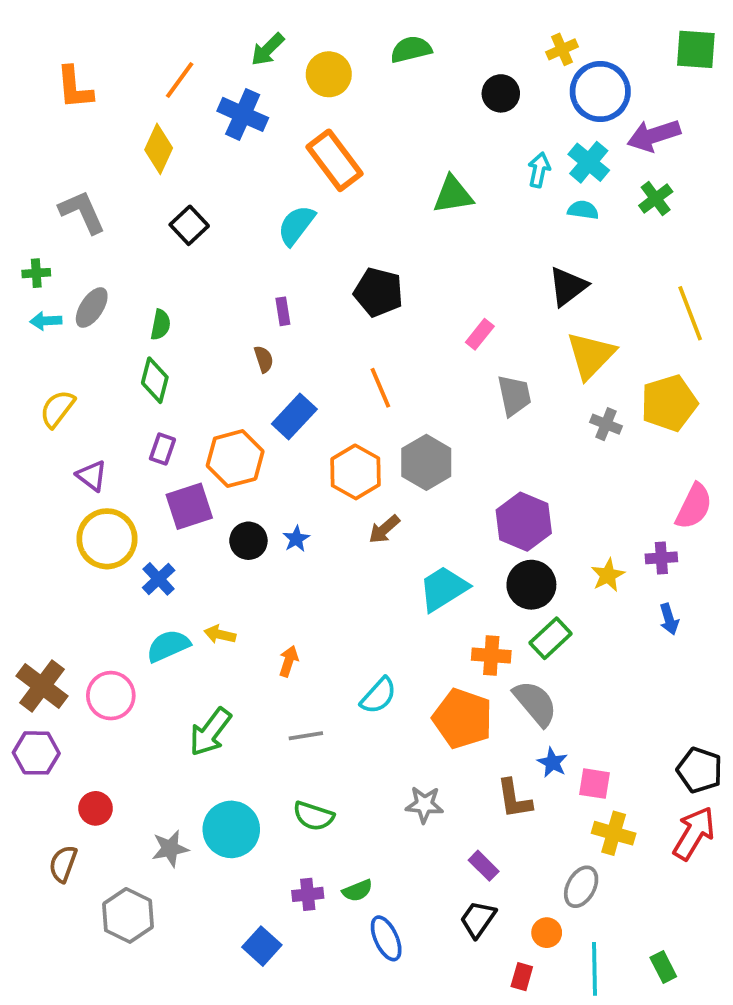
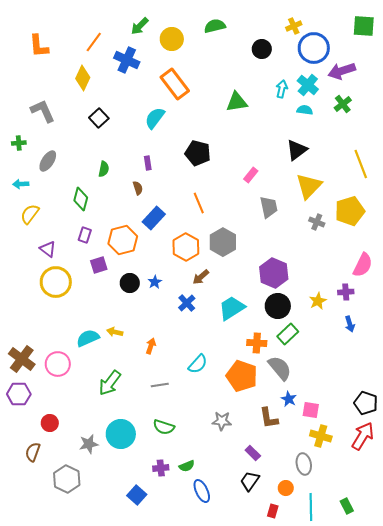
cyan arrow: (46, 321) -> (21, 184), moved
green semicircle: (161, 325) -> (104, 169), moved
purple square: (189, 506) -> (99, 265), size x0.7
blue cross: (159, 579) -> (187, 303), moved
gray ellipse: (581, 887) -> (304, 464), turned -40

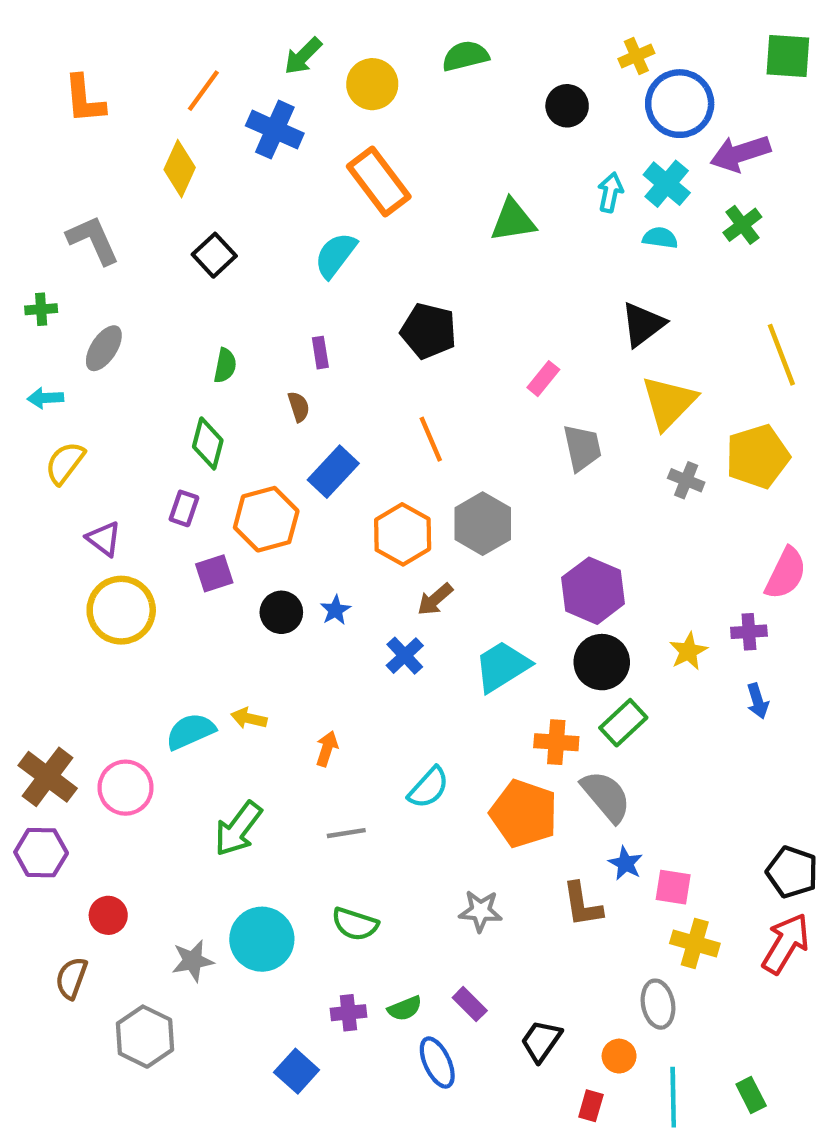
green diamond: (81, 199) -> (208, 443), moved
purple rectangle: (253, 453) -> (470, 1004), moved

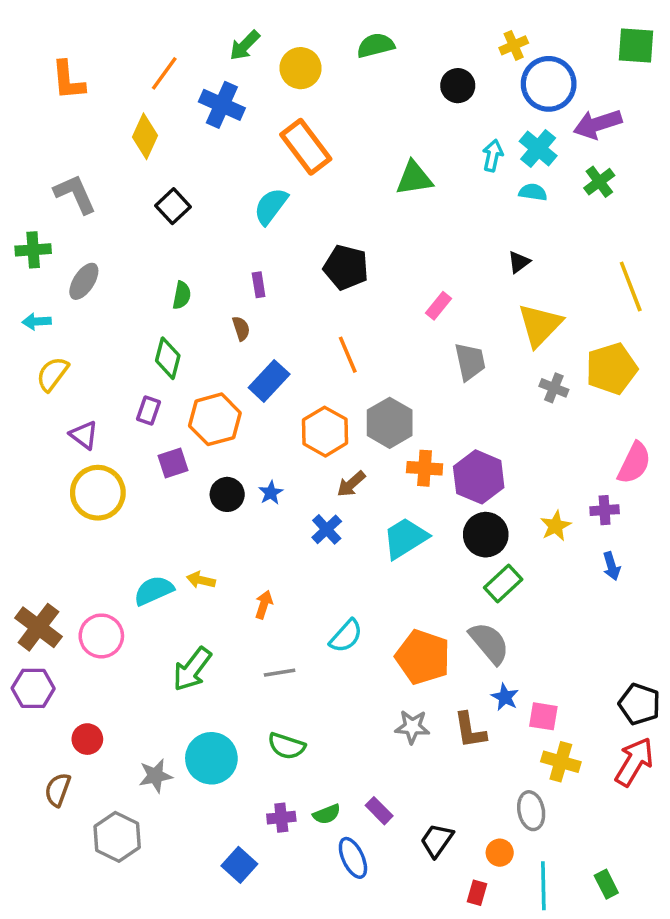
green cross: (41, 309) -> (33, 250), size x1.4
black triangle: (643, 324) -> (519, 262), size x0.6
orange cross: (556, 742) -> (425, 468), moved
gray star: (481, 911) -> (412, 727), moved

